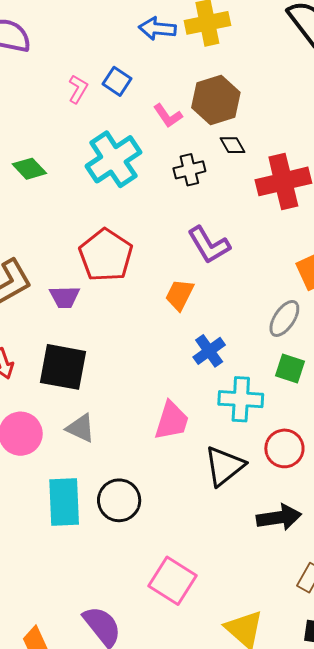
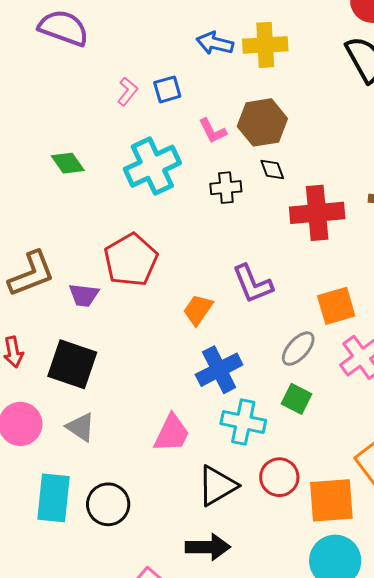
blue square: (117, 81) -> (167, 89), turned 32
purple L-shape: (209, 245) -> (253, 284), moved
blue cross: (209, 351) -> (219, 370), size x1.4
black arrow: (279, 517) -> (208, 547), moved

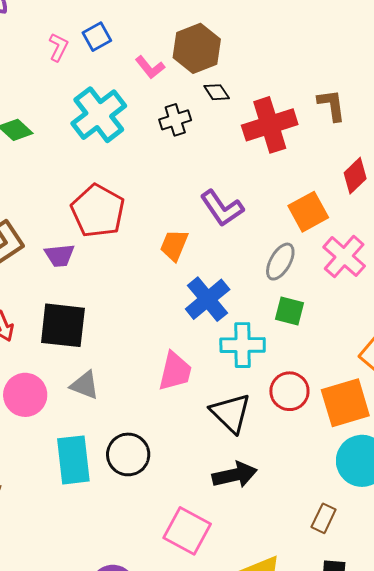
black triangle: (217, 486) -> (231, 413), turned -33

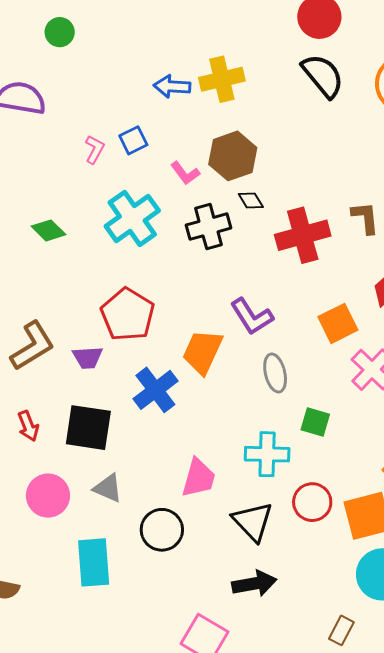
black cross: (175, 120) -> (208, 227), size x1.4
orange trapezoid: (174, 245) -> (203, 352), size x1.4
gray ellipse: (280, 262) -> (275, 373), moved, turned -45
blue cross: (208, 299) -> (155, 390), moved
black circle: (128, 454) -> (162, 530), moved

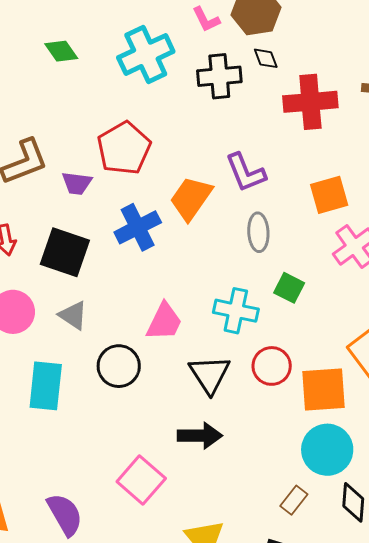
brown rectangle: (341, 630) -> (294, 500), moved

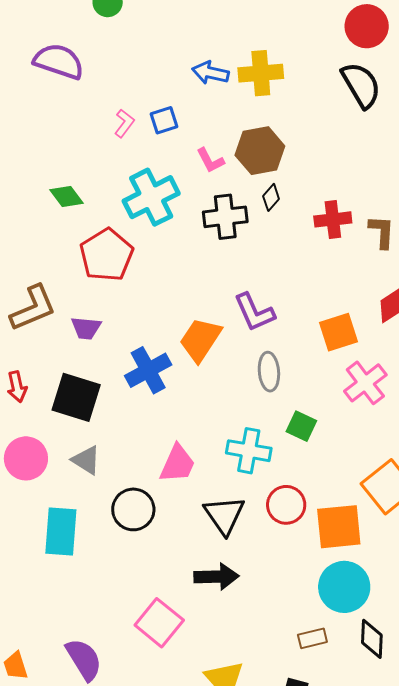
black diamond: (266, 58) -> (271, 197), turned 64
red cross: (310, 102) -> (333, 219), moved, size x0.7
red pentagon: (124, 148) -> (106, 255), moved
brown rectangle: (294, 500) -> (312, 638), turned 40

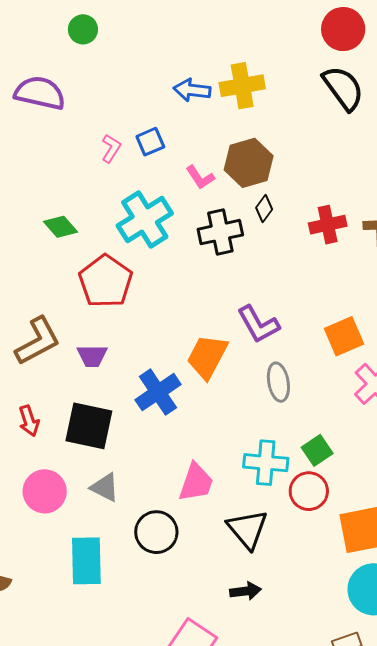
green square: (301, 426) -> (317, 450), moved, turned 36
red circle: (286, 505) -> (309, 491), moved
black arrow: (216, 577) -> (245, 591), size x0.7

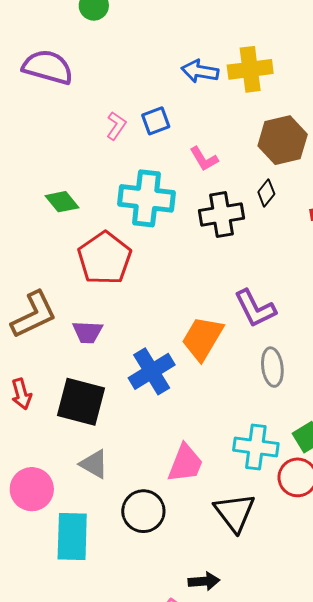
brown hexagon: (249, 163) -> (283, 140), moved
cyan cross: (145, 220) -> (146, 198), turned 36
pink circle: (45, 491) -> (32, 489), moved
black arrow: (245, 591) -> (204, 581), moved

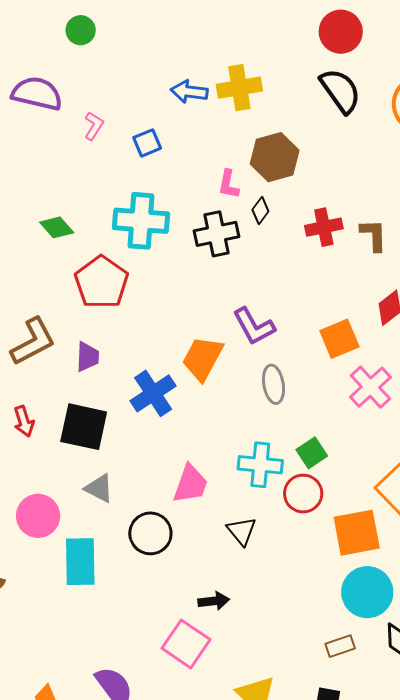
pink L-shape: (116, 126) -> (94, 126), moved
pink L-shape: (204, 159) -> (229, 184), moved, turned 44
purple trapezoid: (88, 332) -> (87, 357), turned -88
black triangle: (235, 512) -> (242, 531), size x0.7

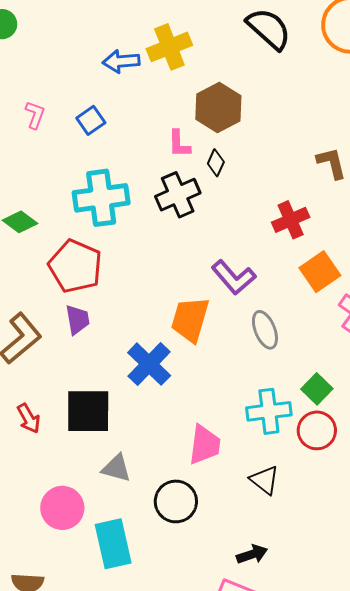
red cross: (324, 227) -> (291, 220), moved
purple trapezoid: (87, 357) -> (77, 320), moved

